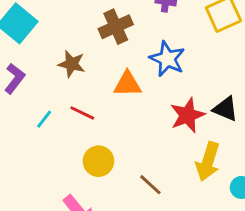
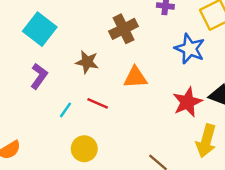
blue star: (167, 59) -> (190, 49), moved
yellow circle: (98, 161) -> (84, 149), moved

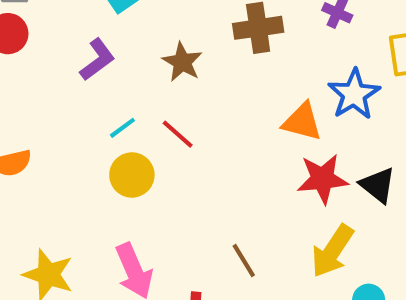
orange triangle: (135, 77) -> (302, 122), moved
yellow circle: (84, 149) -> (132, 175), moved

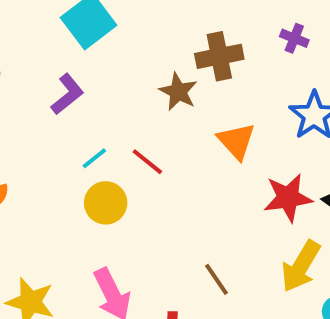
brown star: (182, 62) -> (178, 92), moved
orange triangle: (302, 122) -> (236, 141), moved, turned 36

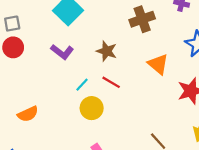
brown star: (178, 92) -> (107, 51), moved
purple L-shape: (67, 94) -> (62, 52), turned 85

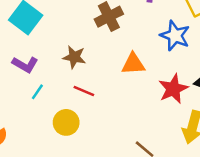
orange triangle: (158, 64) -> (133, 64), turned -35
cyan line: (82, 85) -> (37, 92), moved

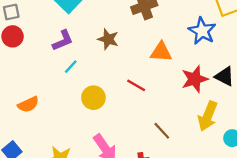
purple L-shape: (25, 64) -> (63, 40), turned -60
red line: (84, 91) -> (136, 85), moved

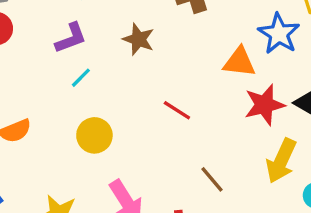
orange triangle: (161, 52) -> (239, 62), moved
yellow circle: (93, 98) -> (94, 135), moved

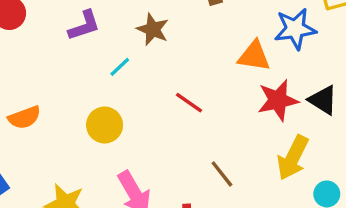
blue star: (279, 34) -> (295, 29), turned 30
cyan line: (81, 78) -> (120, 67), moved

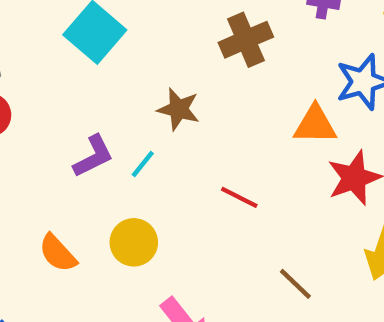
purple L-shape: (84, 26) -> (93, 156), moved
orange semicircle: (24, 117) -> (58, 253), moved, turned 76

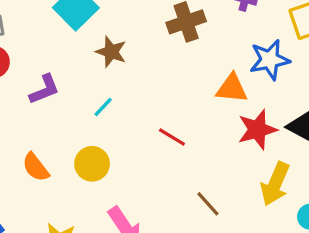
brown star: (179, 109) -> (111, 52), moved
purple L-shape: (93, 156) -> (44, 89), moved

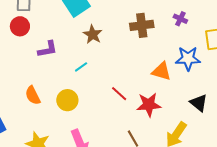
red star: (257, 130) -> (149, 105), moved

